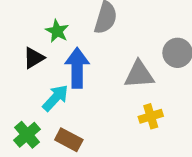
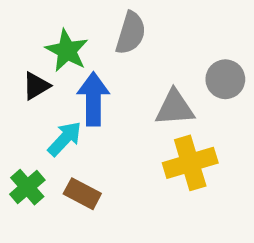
green star: (57, 31) -> (67, 51), size x1.4
yellow cross: (151, 116) -> (190, 163), size x1.6

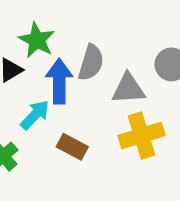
gray semicircle: (131, 33) -> (91, 63), moved
brown rectangle: (82, 194) -> (72, 147), moved

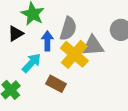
blue arrow: (59, 81) -> (47, 41), size x0.7
yellow cross: (141, 135) -> (74, 54), moved, turned -32

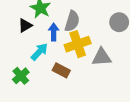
gray triangle: (93, 46) -> (102, 57), moved
yellow cross: (74, 54) -> (78, 44), turned 30

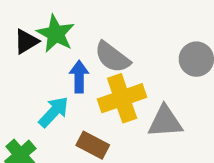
gray semicircle: (72, 21) -> (112, 57), turned 110
black triangle: (25, 25) -> (26, 41), moved

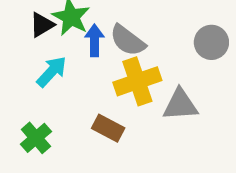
blue arrow: (79, 77) -> (94, 40), moved
cyan arrow: (54, 112) -> (52, 72), moved

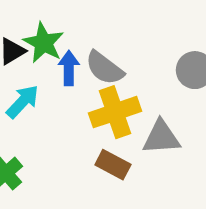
brown rectangle: (108, 128) -> (113, 165), moved

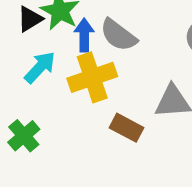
yellow cross: (115, 112) -> (92, 77), moved

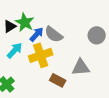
blue arrow: (84, 35) -> (37, 34), turned 42

